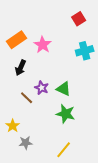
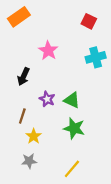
red square: (79, 19) -> (89, 21), turned -32
orange rectangle: (17, 40) -> (19, 17), moved
brown line: (27, 98) -> (22, 116), moved, turned 64
yellow star: (13, 126) -> (34, 136), moved

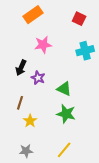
orange rectangle: (19, 17) -> (33, 15), moved
pink star: (48, 51) -> (43, 45), turned 30
purple star: (47, 99) -> (38, 78), moved
gray star: (29, 161) -> (26, 151), moved

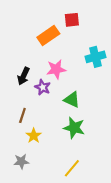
orange rectangle: (33, 15) -> (48, 36), moved
red square: (79, 19) -> (72, 20), moved, turned -32
pink star: (43, 45) -> (56, 69), moved
gray star: (26, 151) -> (21, 162), moved

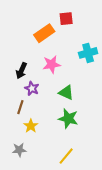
purple star: (43, 87) -> (32, 88), moved

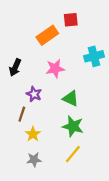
black arrow: (21, 71) -> (15, 67), moved
gray star: (19, 150) -> (34, 160), moved
yellow line: (66, 156) -> (73, 154), moved

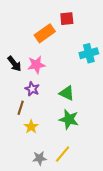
black arrow: (15, 67) -> (14, 64), turned -63
pink star: (55, 69) -> (36, 65), moved
yellow line: (73, 154) -> (63, 154), moved
gray star: (34, 160) -> (39, 158), moved

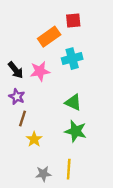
cyan cross: (89, 53) -> (72, 59), moved
purple star: (32, 89) -> (17, 97), moved
yellow line: (63, 154) -> (69, 169), turned -36

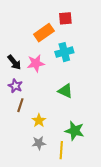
green star: (76, 131) -> (75, 131), moved
yellow star: (34, 139) -> (39, 121), moved
gray star: (43, 174) -> (39, 143), moved

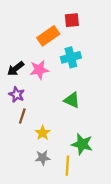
black arrow: (14, 62) -> (16, 69), turned 91

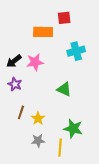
orange rectangle: (48, 36) -> (43, 32), turned 36
cyan cross: (71, 57) -> (76, 51), moved
brown line: (22, 116) -> (21, 112), moved

